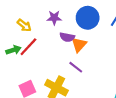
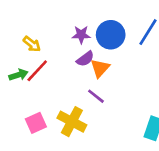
purple star: (54, 18) -> (81, 35), moved
purple semicircle: (67, 37) -> (85, 59), turned -48

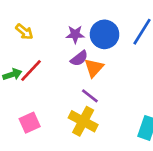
yellow arrow: (32, 44) -> (24, 32), moved
yellow cross: (72, 122) -> (83, 121), moved

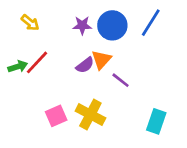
purple semicircle: (79, 58) -> (85, 65), moved
purple line: (90, 96) -> (121, 80), moved
pink square: (30, 123) -> (56, 116), moved

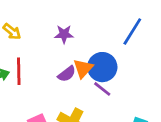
blue circle: (112, 25) -> (102, 67), moved
red line: (37, 62) -> (19, 71), turned -44

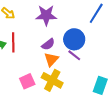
purple star: (64, 34) -> (46, 15), size x1.5
orange triangle: (83, 68) -> (51, 59), moved

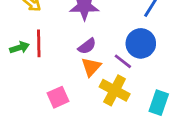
blue circle: (74, 39) -> (141, 43), moved
yellow cross: (52, 80) -> (115, 90), moved

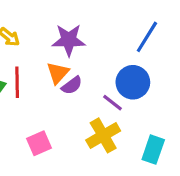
orange triangle: (91, 67) -> (58, 73), moved
yellow cross: (115, 90) -> (103, 135), turned 32

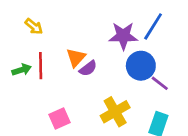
purple star: (69, 40) -> (123, 36), moved
purple line: (113, 103) -> (160, 83), moved

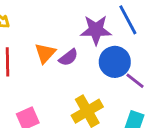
blue line: (153, 26) -> (128, 20), turned -60
purple semicircle: (88, 68) -> (68, 58), moved

